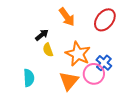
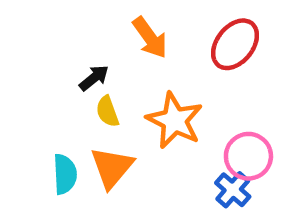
blue cross: (104, 63) -> (233, 190), moved
pink circle: (94, 74) -> (248, 156), moved
orange triangle: (69, 81) -> (112, 167), moved

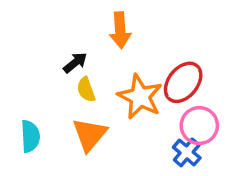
orange arrow: (150, 38) -> (120, 30), turned 32
red ellipse: (235, 44) -> (183, 82), moved
cyan semicircle: (65, 174) -> (30, 136), moved

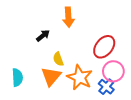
yellow semicircle: (86, 90) -> (58, 59), moved
orange star: (140, 97) -> (80, 77), moved

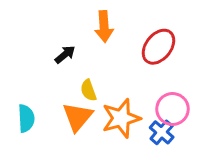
red ellipse: (104, 47) -> (158, 47), moved
orange star: (80, 77) -> (121, 118), turned 30

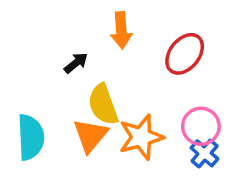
yellow semicircle: (88, 90) -> (103, 105), size x1.6
cyan semicircle: (26, 118) -> (31, 137), size x1.4
blue cross: (162, 132) -> (205, 153), moved

